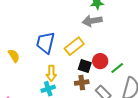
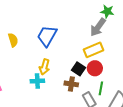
gray arrow: (92, 21) -> (98, 27), turned -60
yellow rectangle: (74, 46) -> (94, 50), moved
green line: (117, 68) -> (101, 88), moved, turned -56

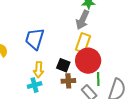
yellow rectangle: (94, 50) -> (83, 43), turned -36
red circle: (95, 68) -> (88, 61), size x1.6
black square: (79, 69) -> (63, 65), moved

